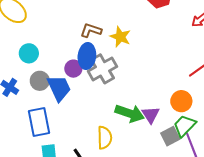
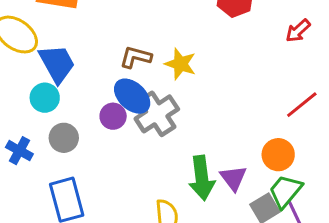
blue ellipse: (87, 56) -> (132, 96), turned -50
blue trapezoid: (59, 88) -> (57, 64), moved
green arrow: (130, 113) -> (202, 178), turned 68

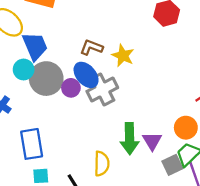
gray circle: (64, 138) -> (46, 79), moved, size x1.6

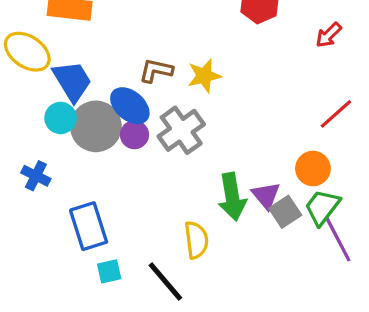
yellow star: (123, 56) -> (204, 76), turned -30
blue ellipse: (86, 75) -> (130, 106), moved
gray square: (172, 165) -> (285, 212), moved

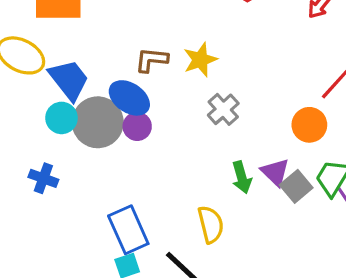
gray cross: (181, 130) -> (223, 109), moved, size x0.7
orange circle: (313, 168) -> (309, 125), moved
green arrow: (232, 197) -> (242, 177), size x0.7
blue rectangle: (89, 226) -> (128, 230), moved

